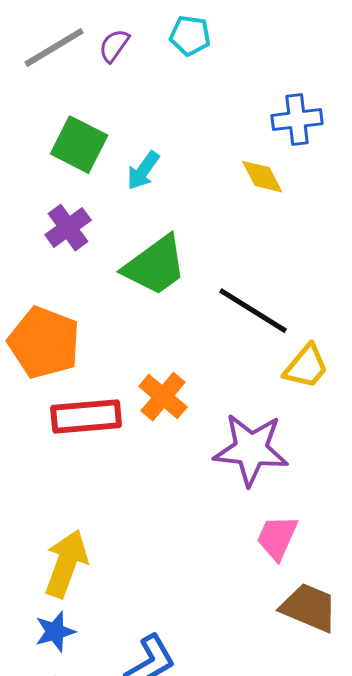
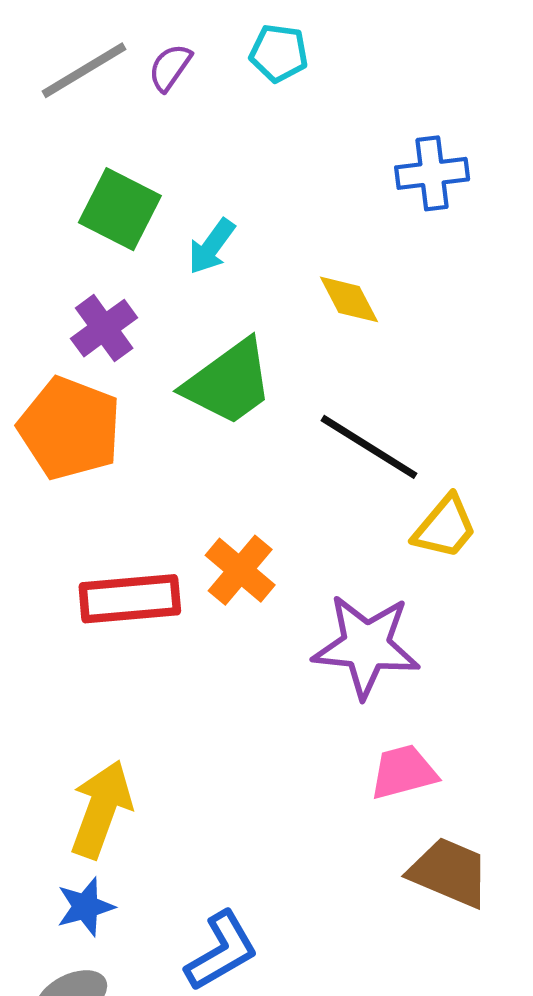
yellow diamond: (262, 177) -> (349, 299), moved
orange pentagon: (44, 343) -> (70, 428), moved
pink trapezoid: (277, 538) -> (403, 772), turned 51

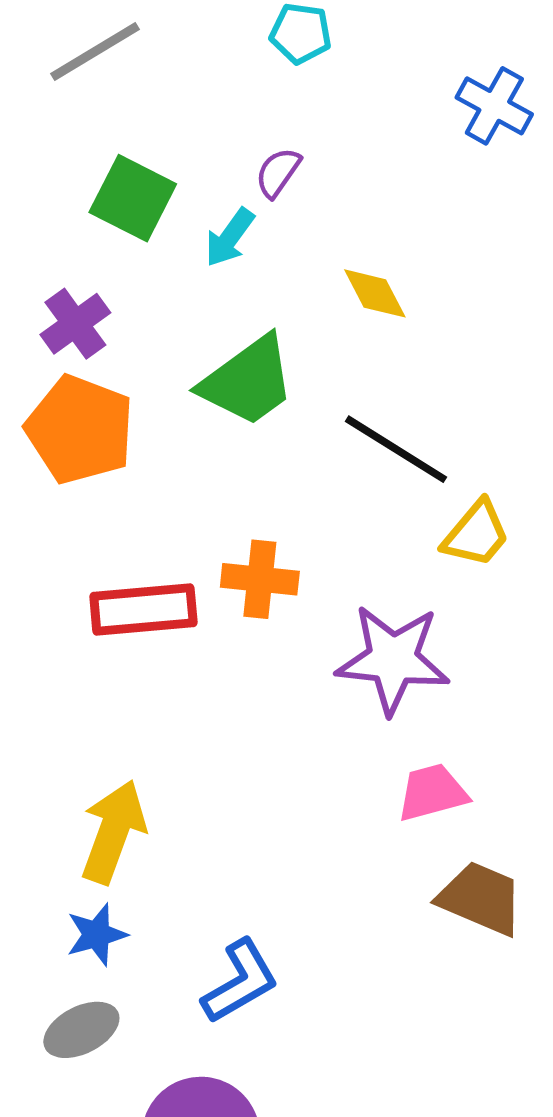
purple semicircle: (170, 67) -> (278, 172), moved
blue cross: (432, 173) -> (494, 106), moved, turned 36
purple cross: (104, 328) -> (75, 324), moved
orange cross: (240, 570) -> (260, 579), turned -34

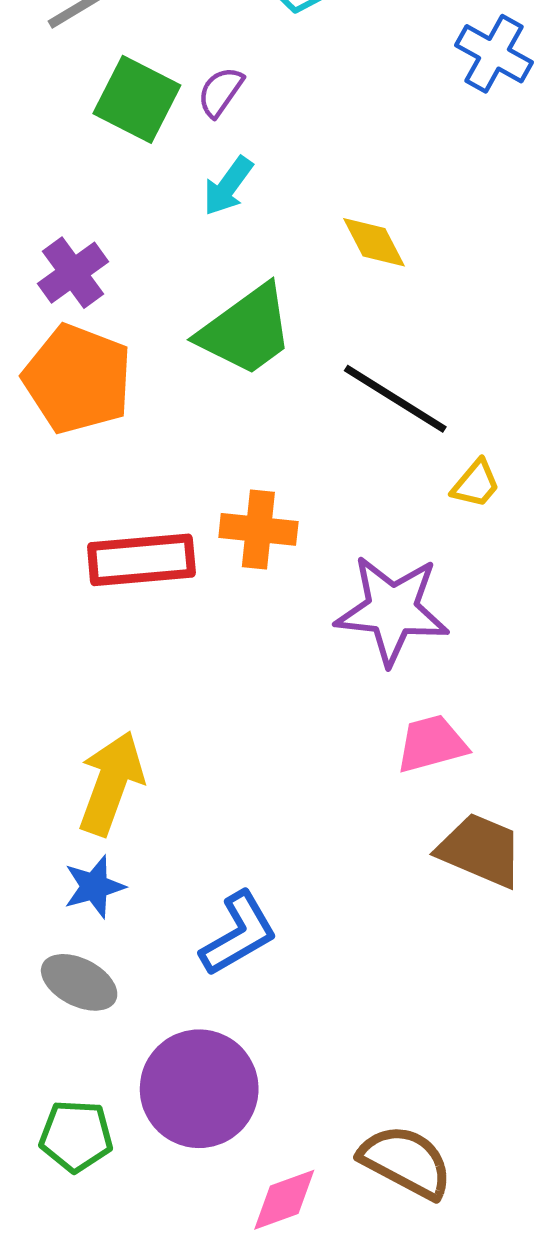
purple semicircle: (278, 172) -> (220, 92), moved
green square: (133, 198) -> (137, 99), moved
yellow trapezoid: (476, 534) -> (476, 484), size x0.7
gray ellipse: (81, 1030) -> (79, 982), turned 54

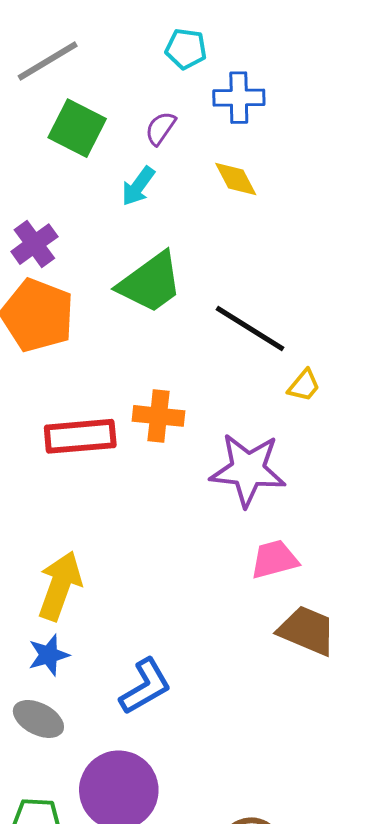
blue cross: (494, 54) -> (239, 98), moved, turned -30
purple semicircle: (220, 92) -> (160, 128), moved
yellow diamond: (374, 242) -> (236, 179), moved

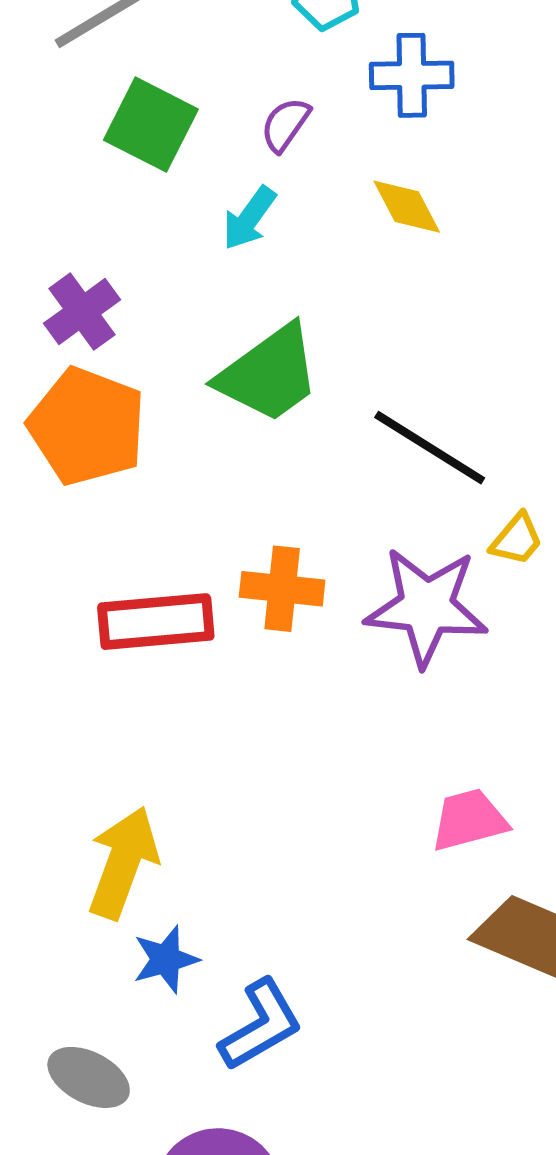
purple star: (248, 470) -> (426, 607), moved
blue star: (49, 655) -> (166, 959), moved

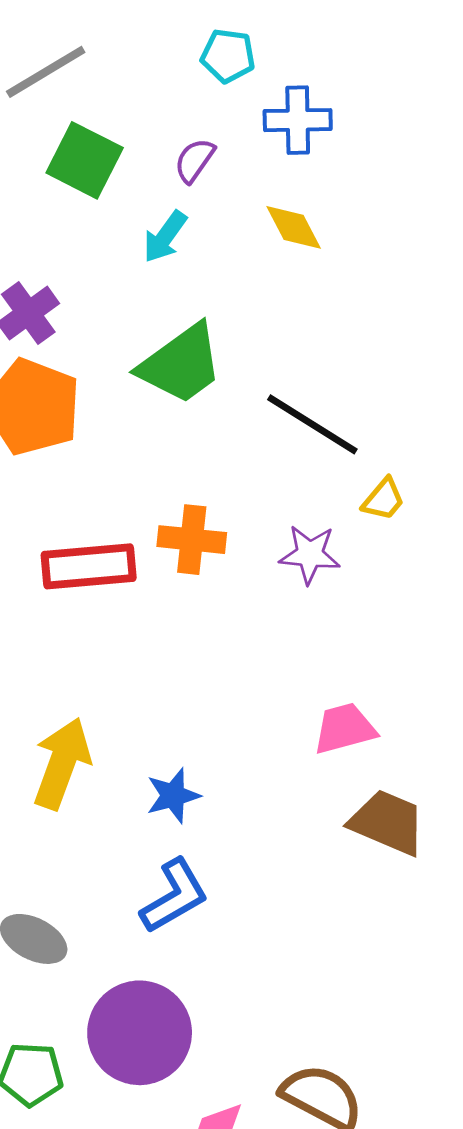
purple star: (426, 607) -> (310, 554), size x0.6
blue star: (166, 959) -> (173, 796), moved

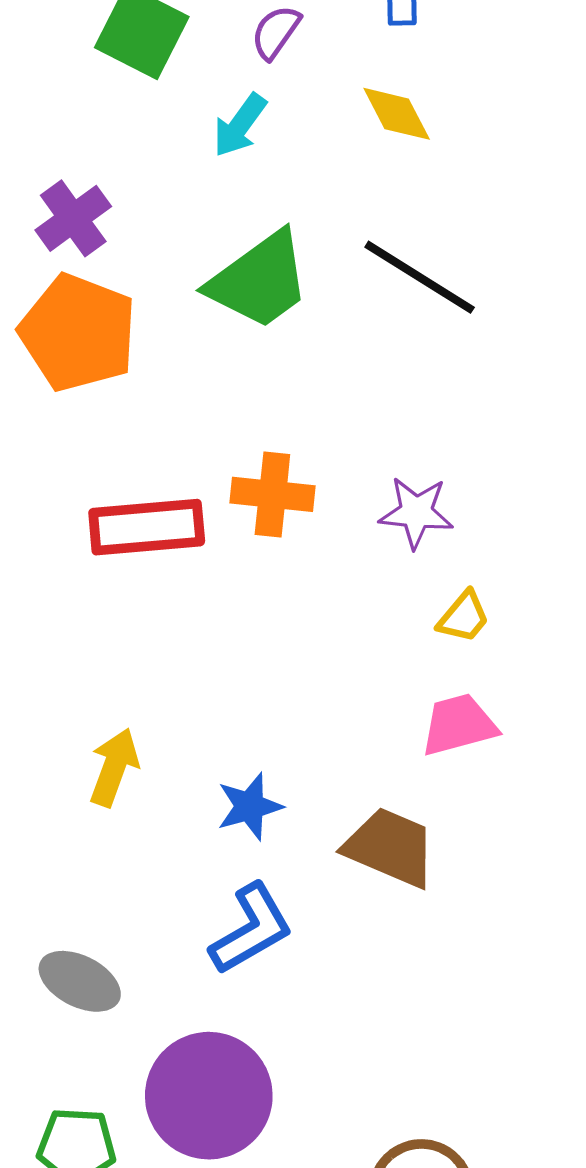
black line: (312, 424) -> (420, 277), moved
yellow trapezoid: (383, 499) -> (464, 617), moved
yellow arrow: (62, 763) -> (114, 767), size x0.7
brown trapezoid: (387, 822) -> (390, 847), moved

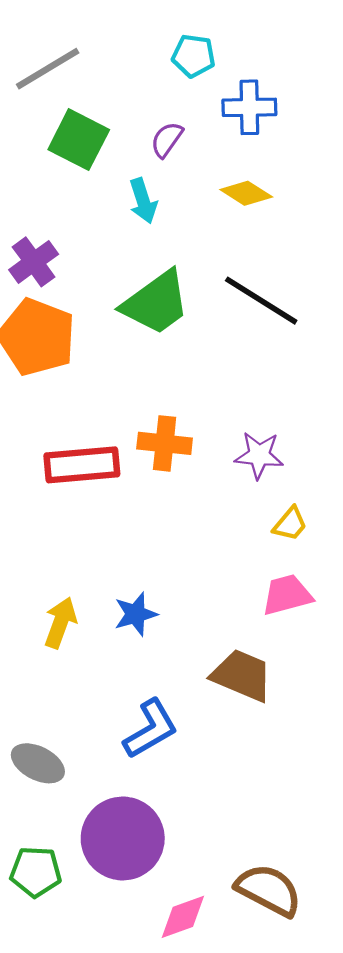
yellow diamond: (397, 114) -> (246, 193), turned -30
cyan arrow: (240, 125) -> (143, 201), turned -54
blue star: (250, 806) -> (136, 614), moved

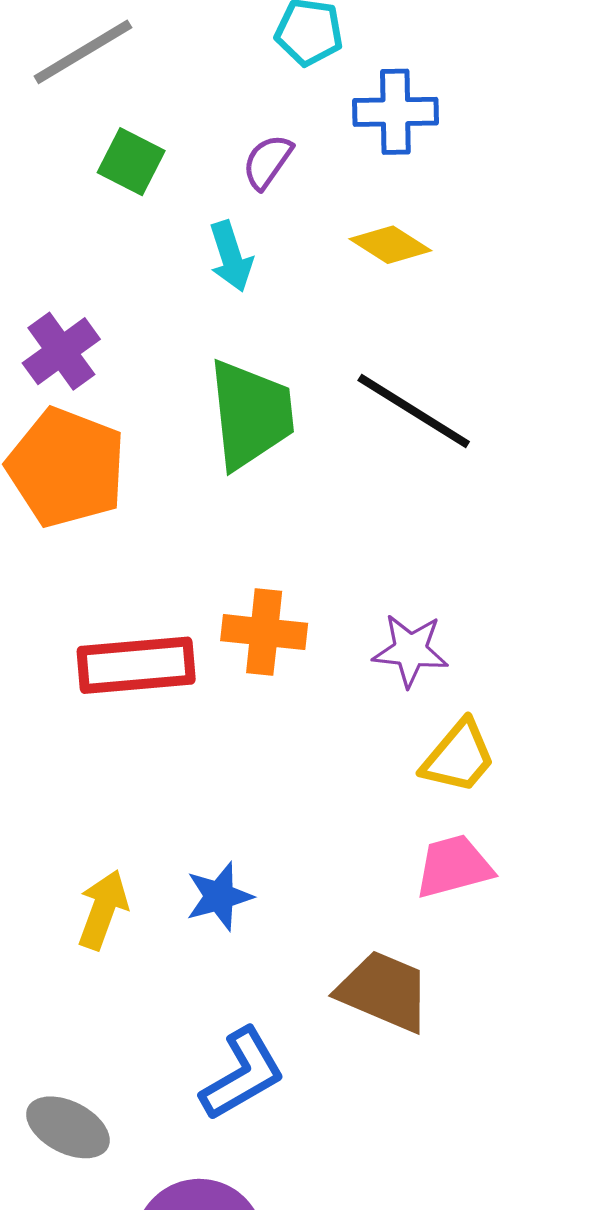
green square: (79, 140) -> (131, 162), size x0.7
green trapezoid: (156, 303) -> (251, 414), turned -60
yellow trapezoid: (290, 524) -> (459, 757), size x1.4

